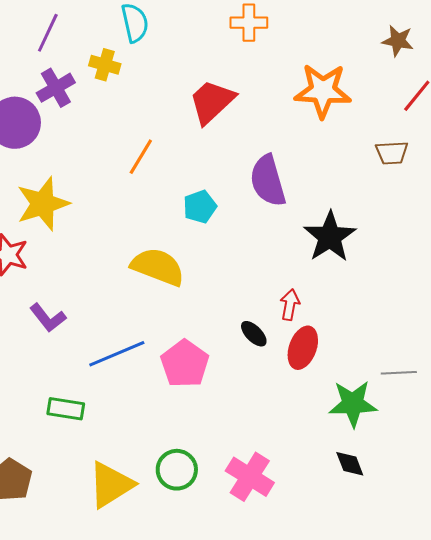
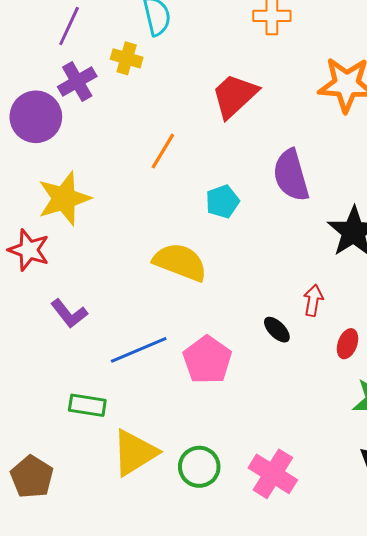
red ellipse: (303, 348) -> (347, 344), moved, size x0.7
yellow triangle: (111, 485) -> (135, 453), moved

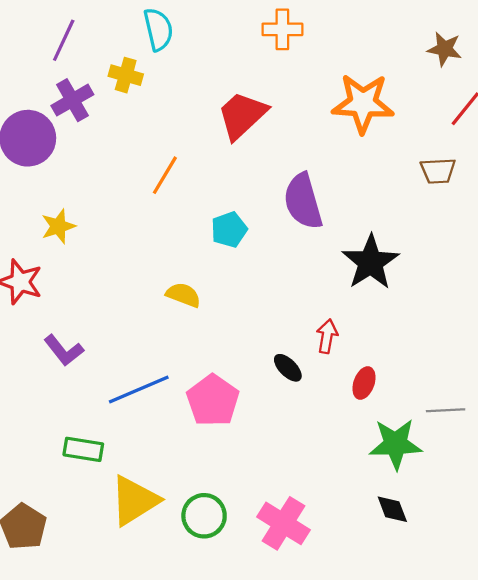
yellow star: (64, 198) -> (58, 226), size x0.6
yellow semicircle: (180, 262) -> (183, 295), size x0.6

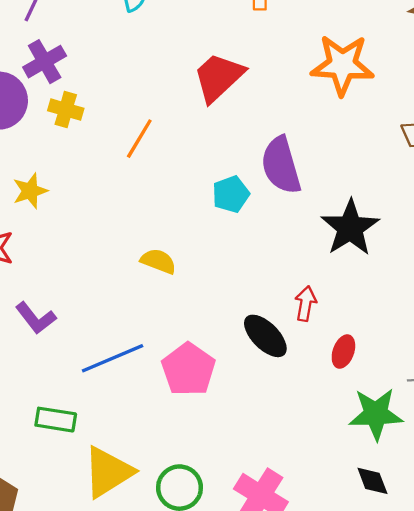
yellow cross: (126, 75) -> (66, 110), moved
cyan pentagon: (229, 230) -> (231, 194), moved
black ellipse: (288, 368) -> (265, 336), size x1.5

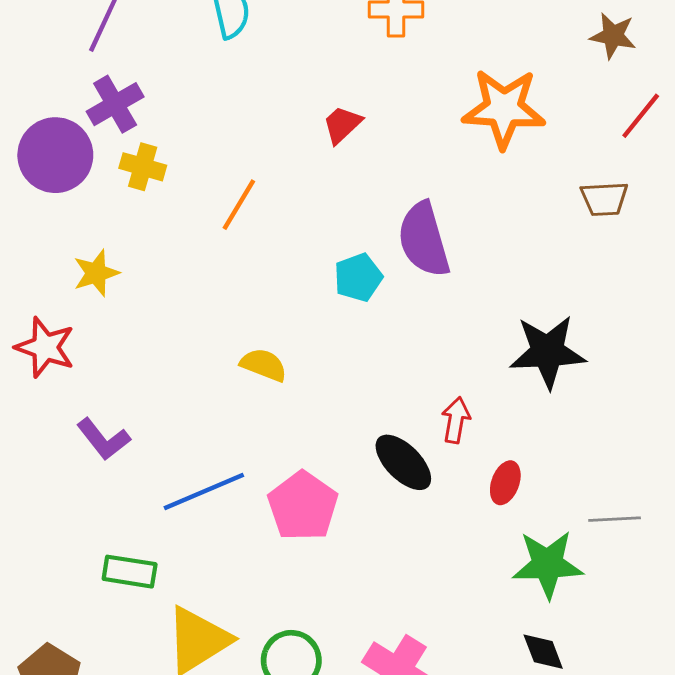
red trapezoid: (219, 77) -> (342, 125), size x0.6
black star: (350, 228) -> (548, 352), moved, turned 30

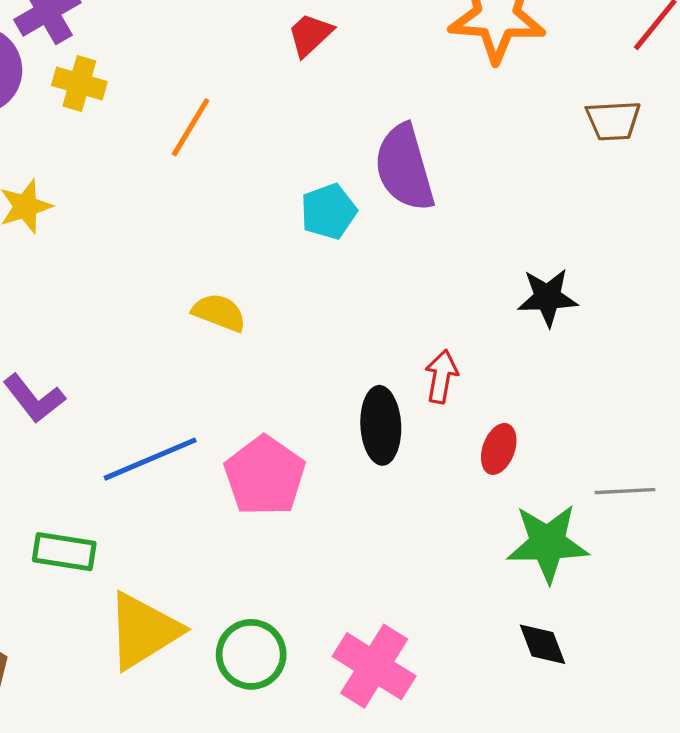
black star: (548, 352) -> (548, 297), size x0.7
black ellipse: (403, 462) -> (381, 425), turned 42

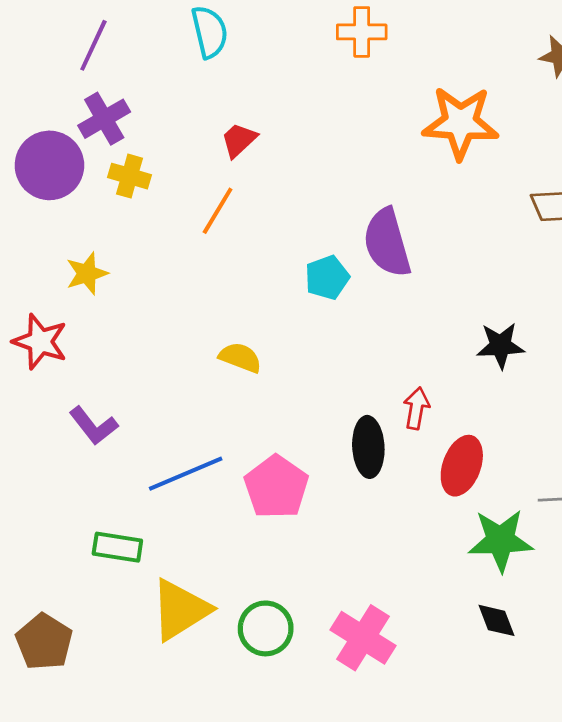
red trapezoid: (310, 35) -> (239, 140), moved
red ellipse: (499, 449) -> (462, 466), size x1.5

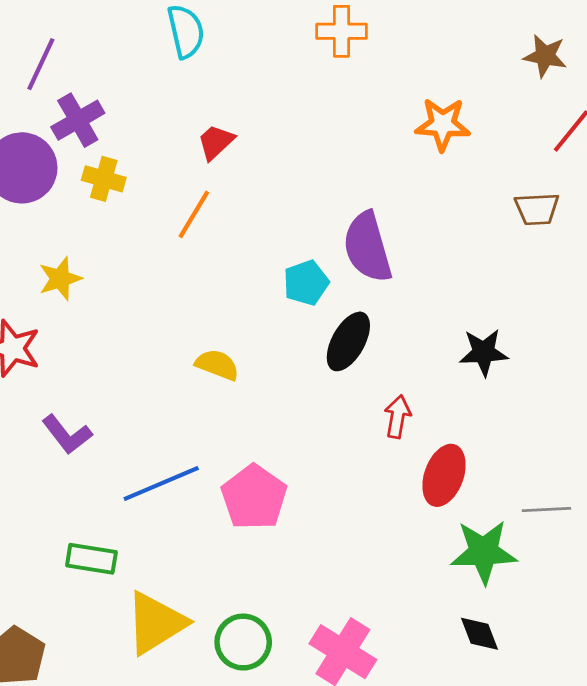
purple line: (93, 45) -> (41, 64), moved
orange star: (460, 123) -> (443, 124), size x0.7
black ellipse: (368, 447) -> (348, 341), moved, turned 32

